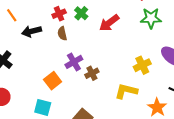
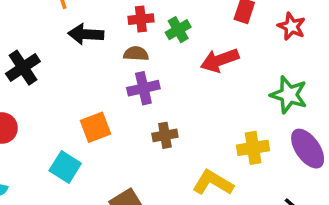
green star: (151, 18) -> (289, 95), moved
brown semicircle: (62, 33) -> (136, 54), turned 88
purple cross: (74, 62) -> (143, 88), moved

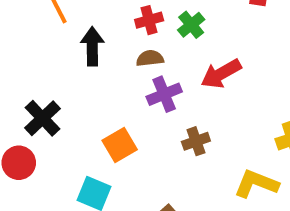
black arrow: (86, 34) -> (92, 46), turned 96
red arrow: (220, 60) -> (221, 74), moved
black cross: (23, 68) -> (42, 118), moved

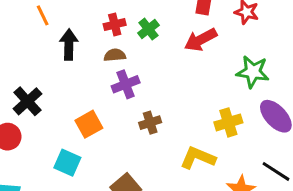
red arrow: (221, 74) -> (201, 40), moved

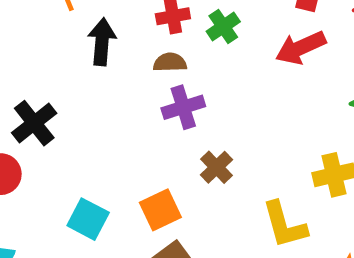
brown cross: (150, 123) -> (216, 167), turned -30
orange square: (89, 124) -> (160, 210), moved
yellow L-shape: (198, 158) -> (284, 225), turned -132

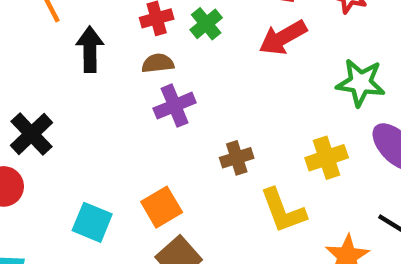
brown cross: (216, 167) -> (237, 158), moved, turned 32

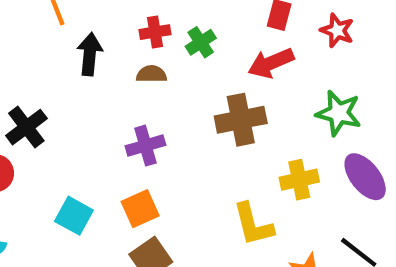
purple cross: (175, 106) -> (145, 146), moved
brown cross: (237, 158) -> (241, 120), moved, size x1.6

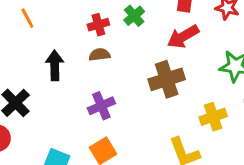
green cross: (201, 42) -> (134, 16), moved
black arrow: (90, 54) -> (55, 65), moved

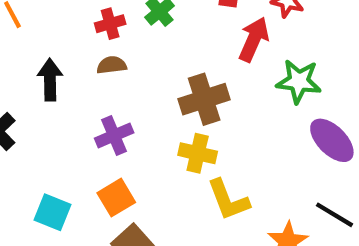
red arrow: (183, 37) -> (254, 39), moved, turned 144
yellow cross: (213, 117) -> (198, 153), moved, turned 32

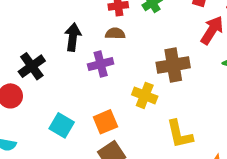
purple cross: (114, 135) -> (101, 64), moved
yellow cross: (198, 153) -> (145, 95), moved

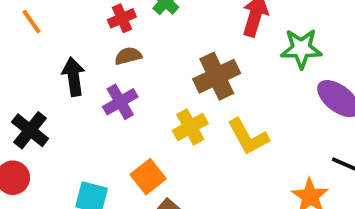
yellow cross: (145, 95) -> (190, 127), turned -35
yellow L-shape: (180, 134) -> (248, 137), moved

